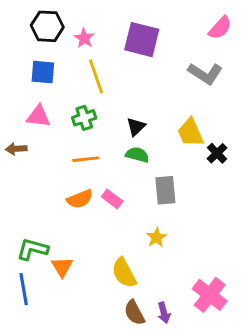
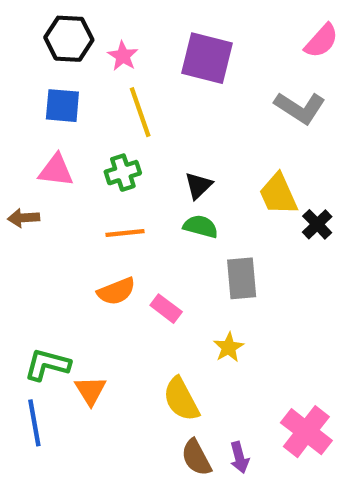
pink rectangle: (112, 199) -> (166, 309), moved

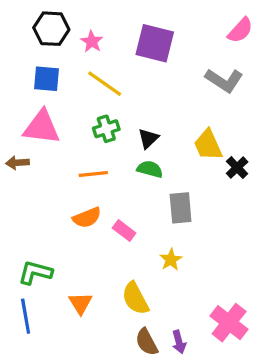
yellow line: (140, 112) -> (105, 84), turned -36
pink triangle: (56, 170) -> (42, 127), size x1.4
green cross: (123, 173) -> (106, 129), moved
orange triangle: (90, 391) -> (80, 303), moved

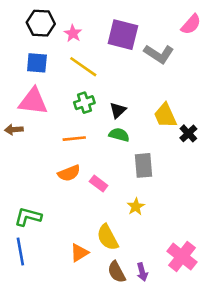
gray L-shape: (224, 80) -> (159, 54), moved
orange triangle: (80, 303) -> (79, 253), moved, turned 30

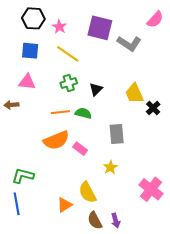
pink triangle: (33, 101) -> (27, 82), size x0.7
green semicircle: (119, 135) -> (83, 113), moved
orange semicircle: (69, 173) -> (56, 140), size x1.4
pink cross: (182, 257) -> (151, 189), moved

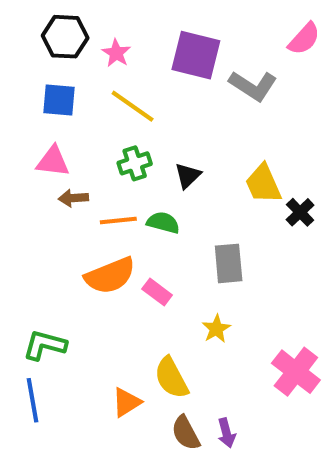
brown arrow: (11, 105) -> (73, 198), moved

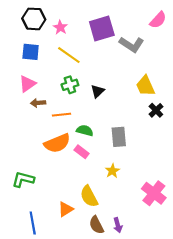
purple square: (196, 55) -> (102, 28), turned -30
pink triangle: (53, 161) -> (27, 84), turned -42
yellow trapezoid: (263, 184) -> (145, 86), moved
green semicircle: (163, 223) -> (85, 131), moved
blue line: (32, 400) -> (33, 223), moved

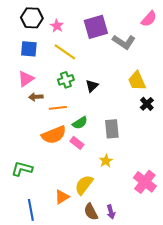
green semicircle: (85, 131) -> (80, 123), turned 133
yellow semicircle: (89, 196) -> (84, 185), turned 65

